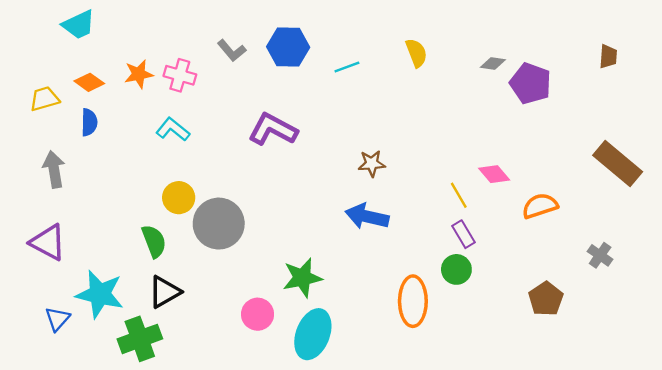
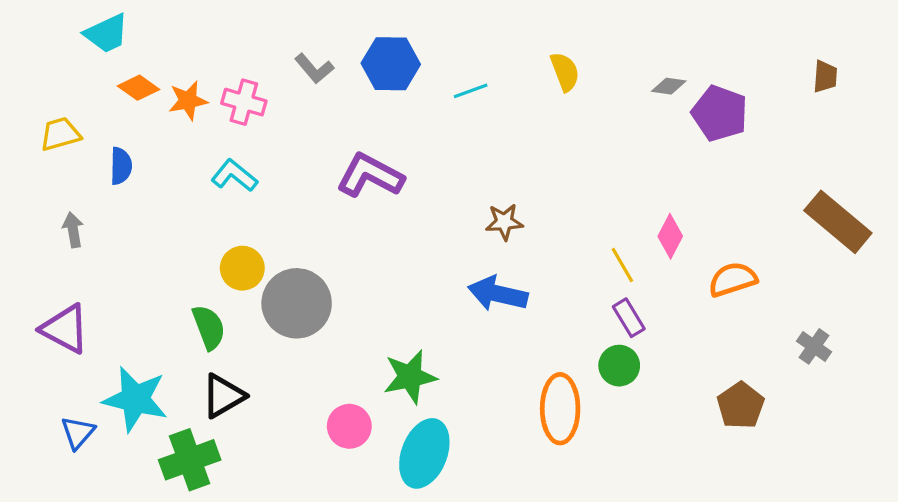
orange diamond: (89, 82) -> (138, 88), moved
gray arrow: (54, 169) -> (73, 230), size x0.7
pink diamond: (494, 174) -> (670, 236), turned 68

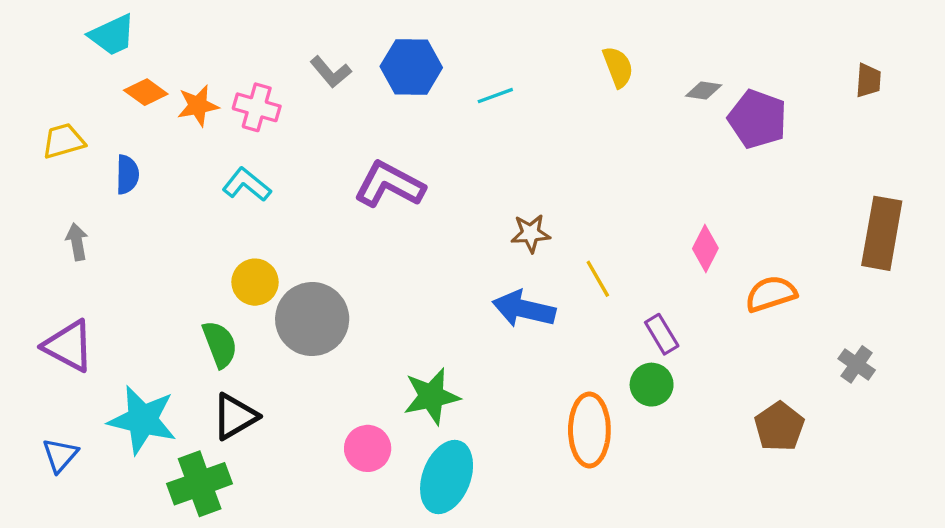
yellow semicircle: (565, 72) -> (618, 67), moved
brown rectangle: (838, 222) -> (882, 233), turned 60
yellow line: (622, 265) -> (598, 279), moved
blue triangle: (78, 433) -> (60, 455), moved

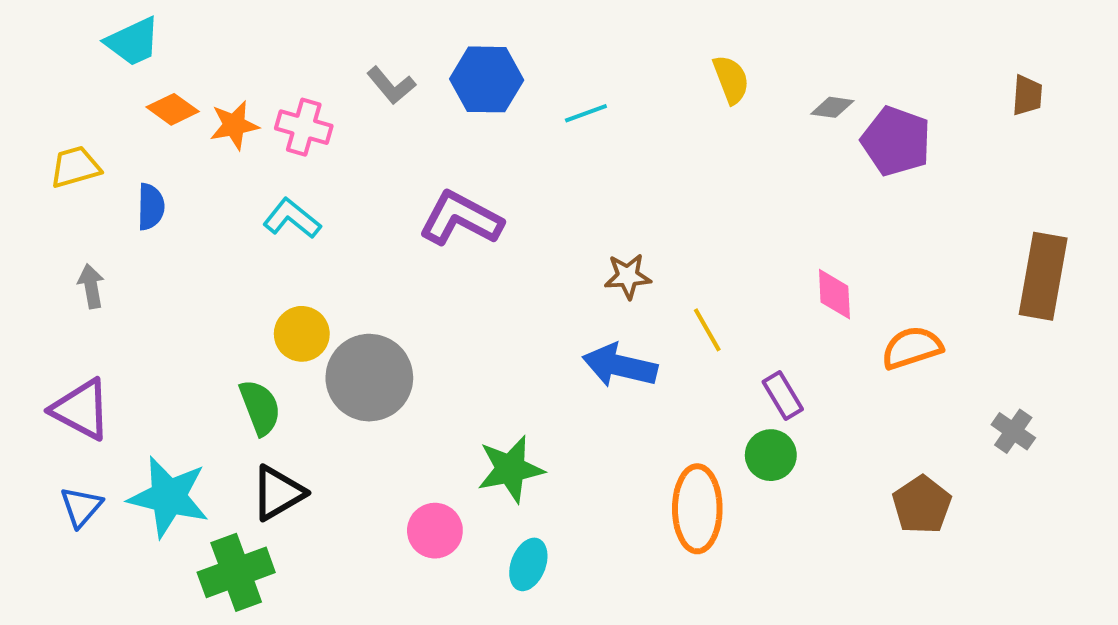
pink diamond: (705, 248) -> (834, 294), turned -30
blue triangle: (60, 455) -> (81, 507), moved
cyan ellipse: (447, 477) -> (528, 564), size x0.6

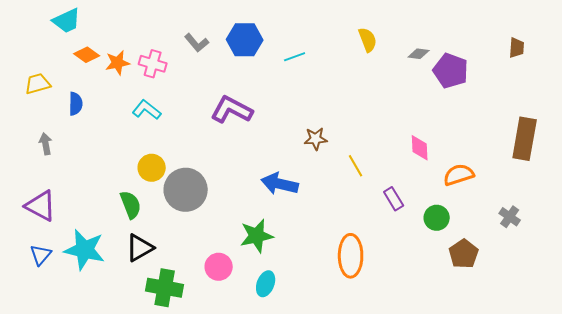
blue arrow: (620, 366) -> (280, 184), moved
green circle: (771, 455) -> (437, 218), moved
green cross: (236, 572) -> (165, 288), moved, turned 30

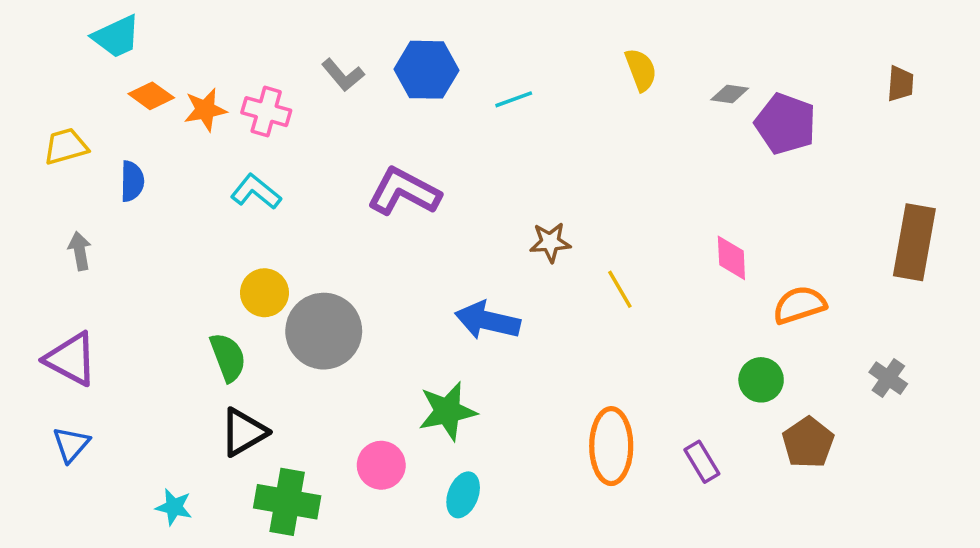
purple rectangle: (394, 199) -> (702, 462), moved
cyan star: (85, 250) -> (174, 507), moved, size x0.5

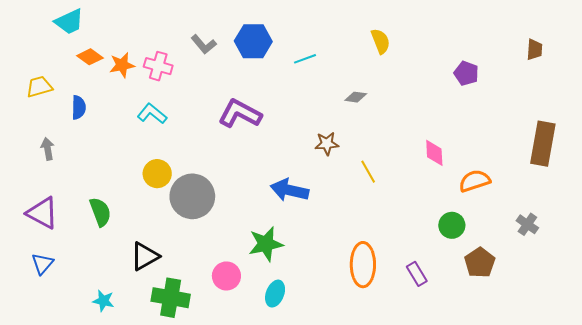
gray diamond: (730, 94) -> (356, 97), moved
purple pentagon: (785, 124) -> (466, 73), size x0.7
green semicircle: (228, 357) -> (100, 212), moved

